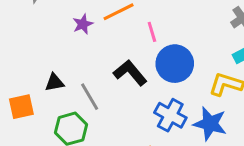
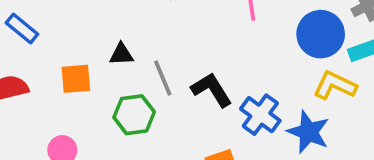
blue circle: (175, 64) -> (321, 34), moved
black L-shape: (130, 73) -> (212, 90), moved

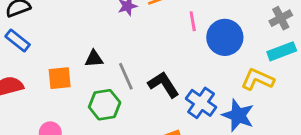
blue circle: (321, 34) -> (225, 37), moved

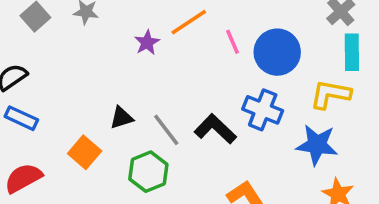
cyan rectangle: (282, 51) -> (352, 52), turned -56
orange square: (60, 78) -> (85, 152), turned -30
blue cross: (201, 103) -> (263, 110), moved

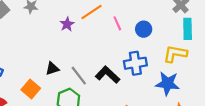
blue circle: (277, 52) -> (144, 29), size x0.6
blue cross: (263, 110) -> (135, 63), turned -30

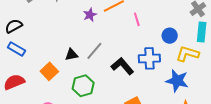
blue circle: (144, 29) -> (170, 36), moved
gray line: (79, 76) -> (94, 51), moved, turned 72

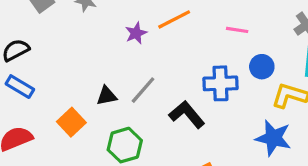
pink line: (137, 19) -> (237, 30), moved, turned -64
blue cross: (149, 58) -> (220, 83), moved

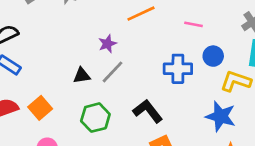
purple star: (136, 33) -> (107, 44), moved
black L-shape: (187, 114) -> (148, 111), moved
orange square: (71, 122) -> (40, 108), moved

